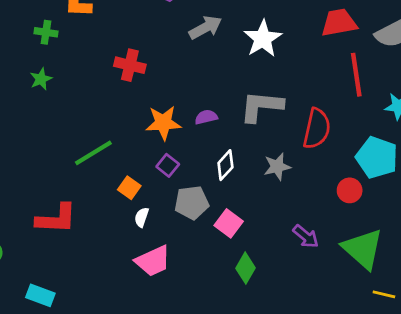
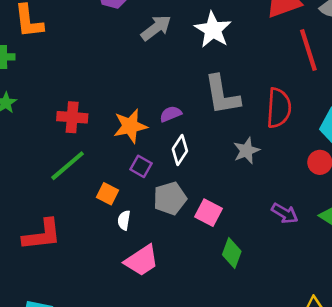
red cross: (130, 65) -> (72, 117), moved
gray L-shape: (261, 106) -> (222, 95), turned -96
white diamond: (225, 165) -> (180, 150), moved

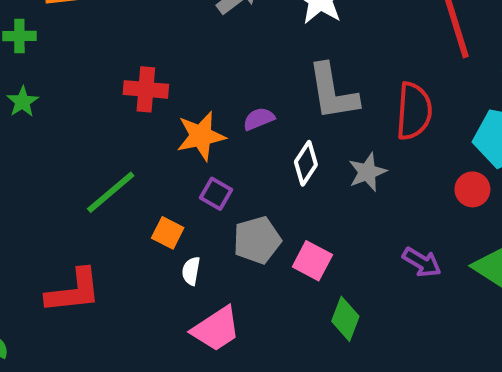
red cross: (72, 117) -> (146, 89), moved
white diamond: (180, 150) -> (306, 163), moved

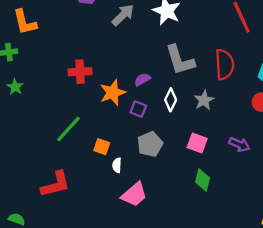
purple square: (216, 194) -> (138, 109), moved
pink square: (312, 261) -> (197, 143), moved

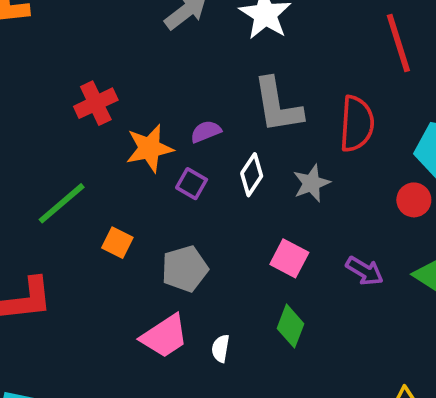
red cross: (80, 72) -> (96, 103), turned -30
gray pentagon: (150, 144) -> (185, 269), moved
white semicircle: (117, 165) -> (221, 348), moved

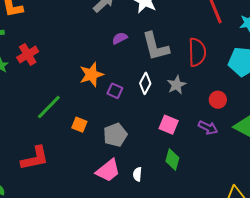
red cross: (96, 103) -> (28, 54), moved
purple semicircle: (206, 132) -> (120, 38), moved
red circle: (414, 200) -> (218, 100), moved

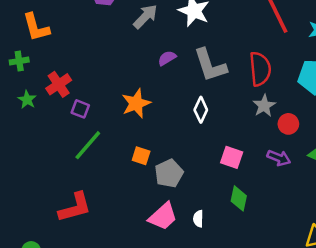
gray star: (177, 85) -> (264, 106), moved
purple square: (115, 91) -> (80, 109), moved
orange square: (79, 125) -> (141, 156), moved

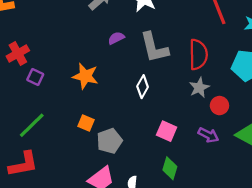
orange star: (136, 103) -> (85, 76), turned 30
green line: (88, 145) -> (32, 125), moved

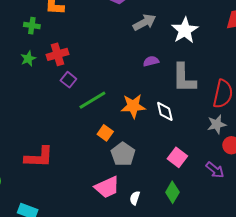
orange star: (85, 76) -> (133, 106), moved, turned -30
white diamond: (143, 87) -> (165, 111), turned -55
green line: (32, 125) -> (92, 100), moved
gray pentagon: (109, 141) -> (123, 154), turned -30

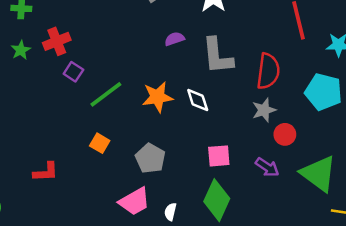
orange square: (105, 133) -> (100, 143), moved
red L-shape: (39, 157) -> (46, 172), size x0.7
pink square: (177, 157) -> (219, 156), turned -36
green diamond: (172, 192) -> (217, 200), size x1.5

